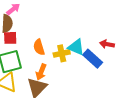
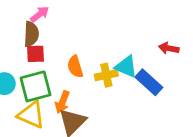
red arrow: (107, 44) -> (169, 48), moved
orange arrow: (41, 72) -> (62, 102), moved

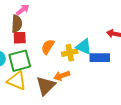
orange semicircle: (75, 67) -> (48, 47), turned 49
blue rectangle: (149, 82) -> (100, 58), turned -42
orange arrow: (62, 102) -> (62, 76), moved, turned 49

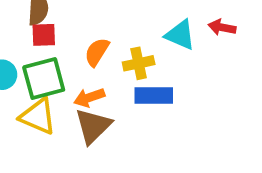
cyan triangle: (84, 47) -> (180, 35), moved
blue rectangle: (100, 58) -> (154, 96), moved
orange arrow: (62, 76) -> (89, 97), moved

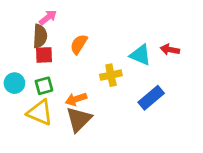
orange semicircle: (97, 52) -> (79, 44), moved
green square: (44, 79) -> (44, 86), size x0.6
blue rectangle: (154, 96) -> (151, 98), moved, turned -40

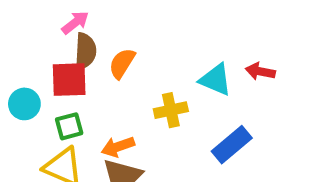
brown semicircle: (40, 36) -> (85, 51), moved
red square: (44, 55) -> (69, 80), size x1.4
cyan circle: (14, 83) -> (24, 104), moved

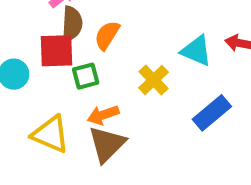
yellow cross: (171, 110) -> (154, 80), turned -32
green square: (69, 126) -> (86, 76), moved

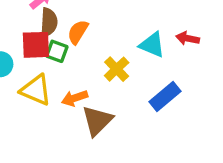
green square: (86, 76) -> (57, 51), moved, turned 35
yellow triangle: (51, 134) -> (36, 90), moved
brown triangle: (107, 144) -> (97, 121), moved

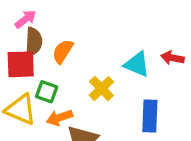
green square: (57, 51) -> (47, 92), moved
blue rectangle: (165, 96) -> (150, 116), turned -48

